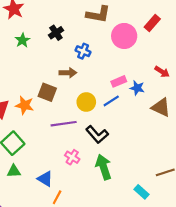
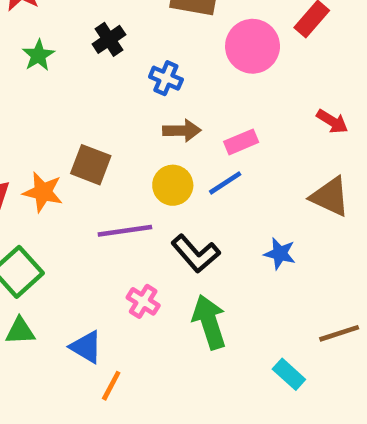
brown arrow: (68, 73) -> (182, 131), moved
blue star: (137, 88) -> (280, 254), moved

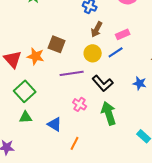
brown arrow: (182, 131) -> (97, 29), turned 119
orange line: (111, 386) -> (75, 143), moved

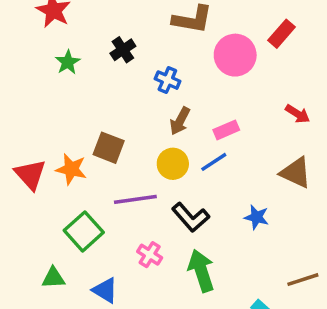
green square: (25, 91) -> (84, 231), moved

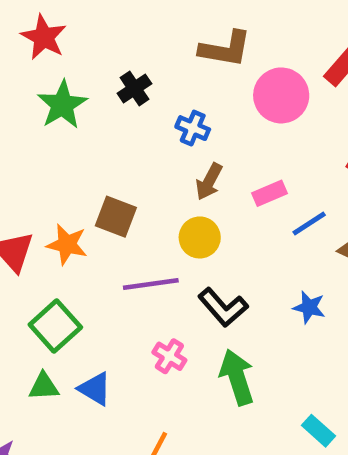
green star: (68, 62) -> (62, 105), size x1.5
blue line: (214, 162) -> (309, 224), moved
green square: (84, 231) -> (55, 326), moved
blue triangle: (105, 290) -> (95, 389), moved

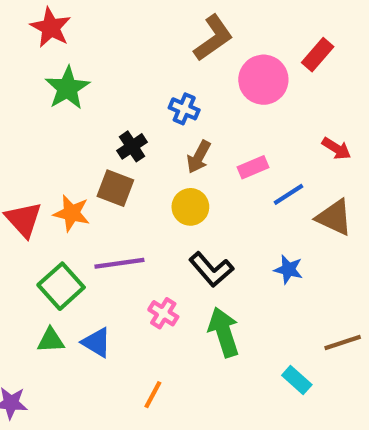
brown L-shape: (225, 49) -> (213, 38), turned -45
black cross: (134, 88) -> (132, 146), moved
purple line: (151, 284) -> (119, 263), moved

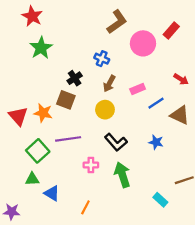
pink cross: (163, 313) -> (91, 165), turned -32
blue triangle: (97, 342) -> (52, 193), moved

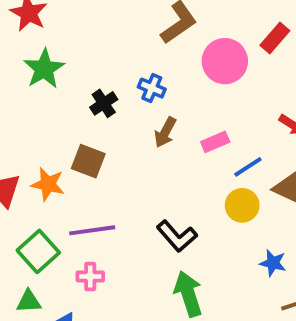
black cross: (75, 78) -> (104, 103), moved
yellow circle: (105, 110) -> (242, 205), moved
blue star: (156, 142) -> (273, 263), moved
pink cross: (91, 165) -> (90, 276), moved

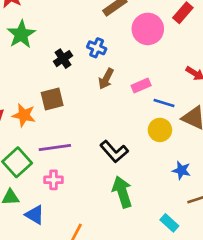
brown square: (88, 161) -> (52, 99), turned -35
blue line: (248, 167) -> (164, 103), turned 50

